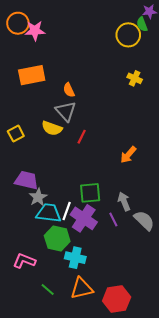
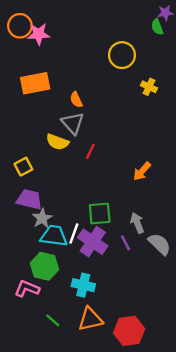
yellow circle: (128, 35) -> (122, 55), moved
yellow square: (16, 134) -> (23, 167), moved
green hexagon: (57, 239) -> (45, 266), moved

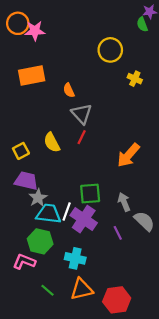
gray triangle: (73, 123) -> (82, 114), moved
yellow semicircle: (57, 142) -> (52, 142), moved, turned 42
orange arrow: (142, 171) -> (128, 155), size x1.4
purple line: (126, 243) -> (118, 233), moved

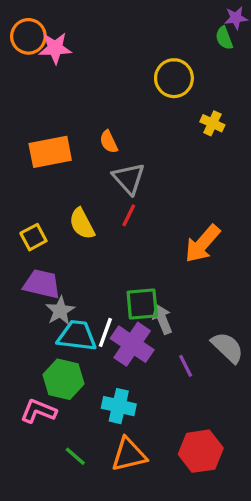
orange rectangle: (32, 75) -> (50, 152), moved
gray arrow: (124, 202) -> (162, 319), moved
red hexagon: (117, 300) -> (201, 451), moved

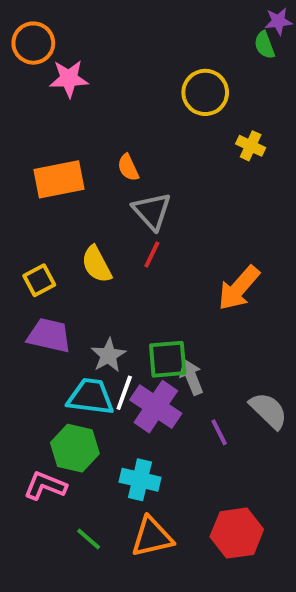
pink star: (55, 48) -> (69, 79), moved
gray star: (60, 311) -> (108, 355), moved

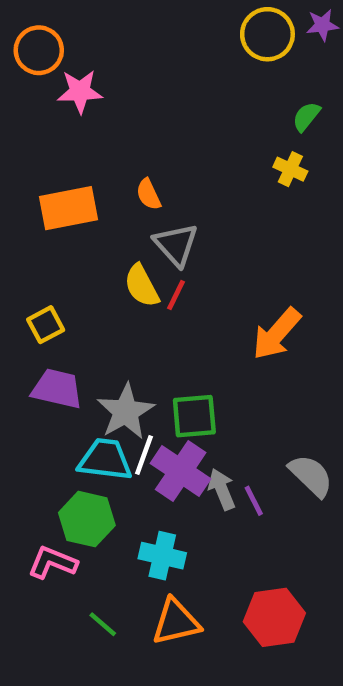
green semicircle: (265, 45) -> (306, 117), moved, turned 60
yellow circle: (205, 92) -> (267, 34), moved
yellow semicircle: (97, 264) -> (142, 286), moved
gray star: (108, 355) -> (126, 412), size x1.4
gray arrow: (191, 377) -> (222, 489), moved

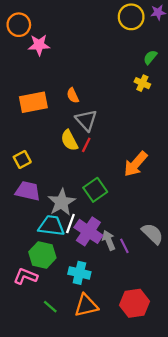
green square: (194, 416) -> (95, 190), moved, turned -30

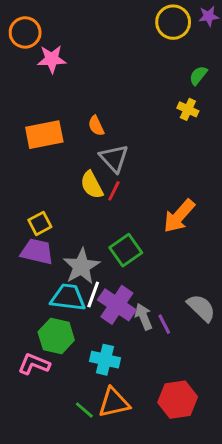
yellow square: (22, 159) -> (40, 223), moved
green line: (50, 307) -> (84, 410), moved

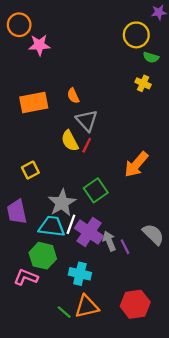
yellow circle: (173, 22) -> (136, 35), moved
green semicircle: (198, 75) -> (151, 57), turned -112
purple trapezoid: (37, 252) -> (17, 212), moved, turned -115

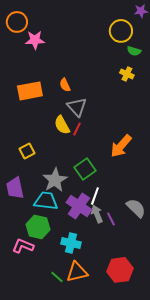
white line: (71, 224) -> (95, 196), moved

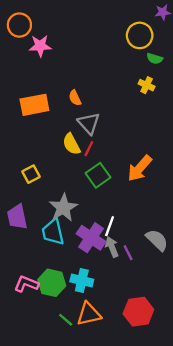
green square: (85, 169) -> (98, 175), moved
cyan trapezoid: (46, 201) -> (53, 232), turned -110
green hexagon: (38, 227) -> (52, 283), moved

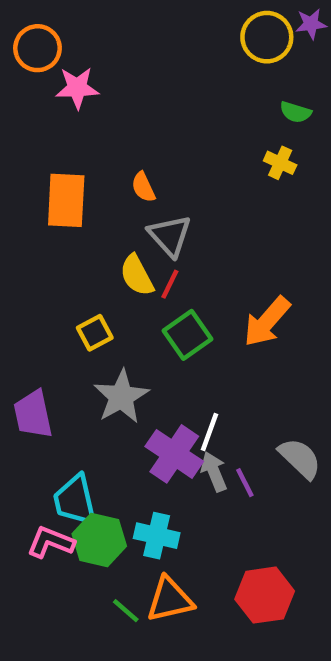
yellow circle: (140, 35) -> (267, 37), moved
orange rectangle: (34, 105) -> (66, 200), turned -76
yellow square: (31, 174) -> (95, 333), moved
cyan trapezoid: (53, 232) -> (75, 500), moved

